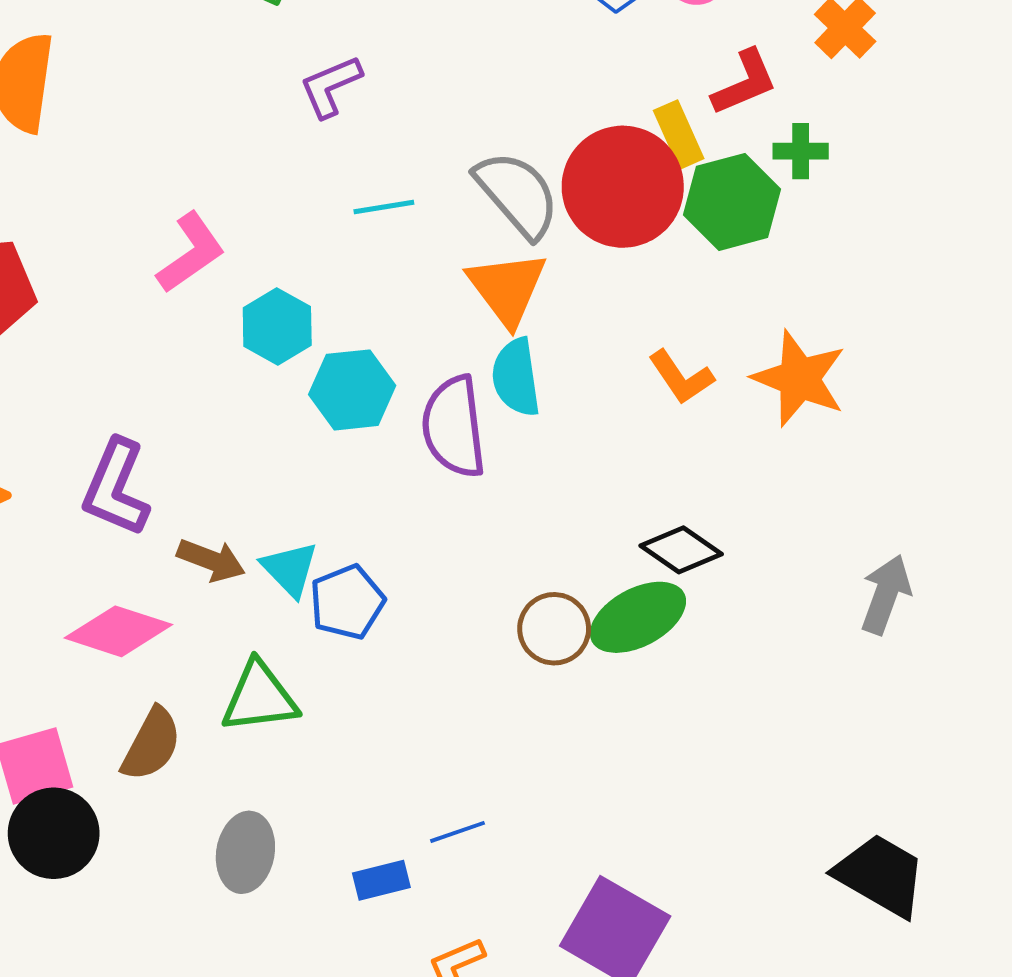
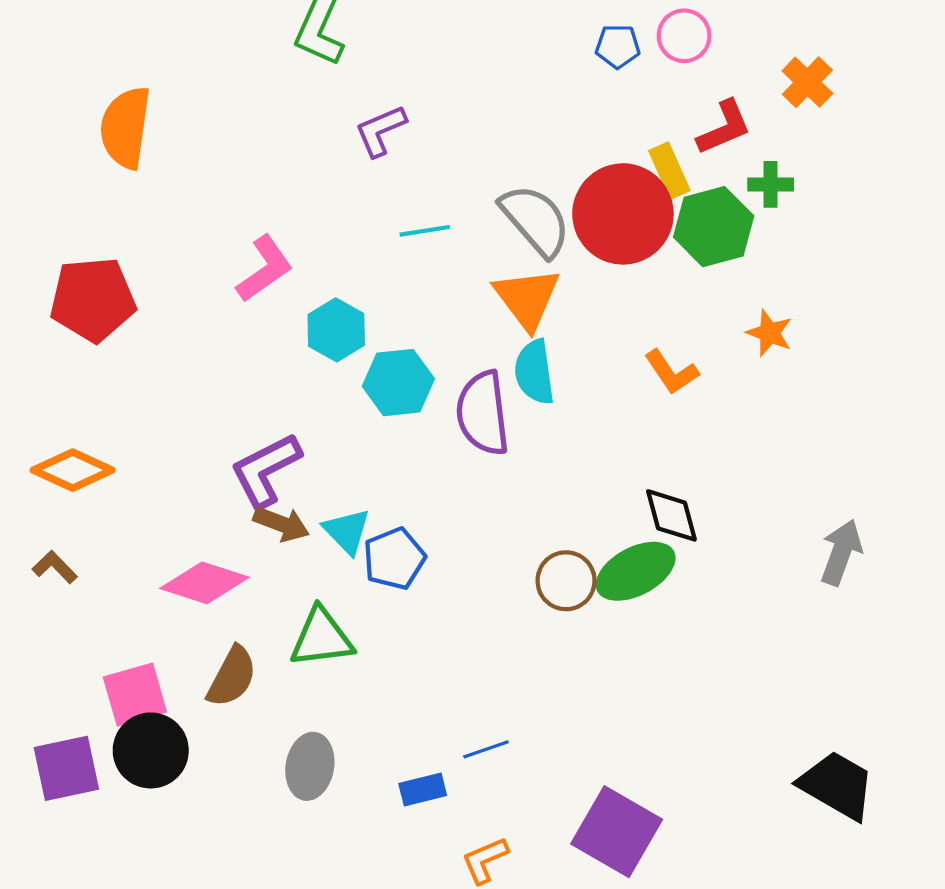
orange star: (799, 378) -> (769, 333), moved, size x0.6
purple L-shape: (116, 488) -> (266, 470), moved, turned 40
black diamond: (681, 550) -> (671, 515), turned 40

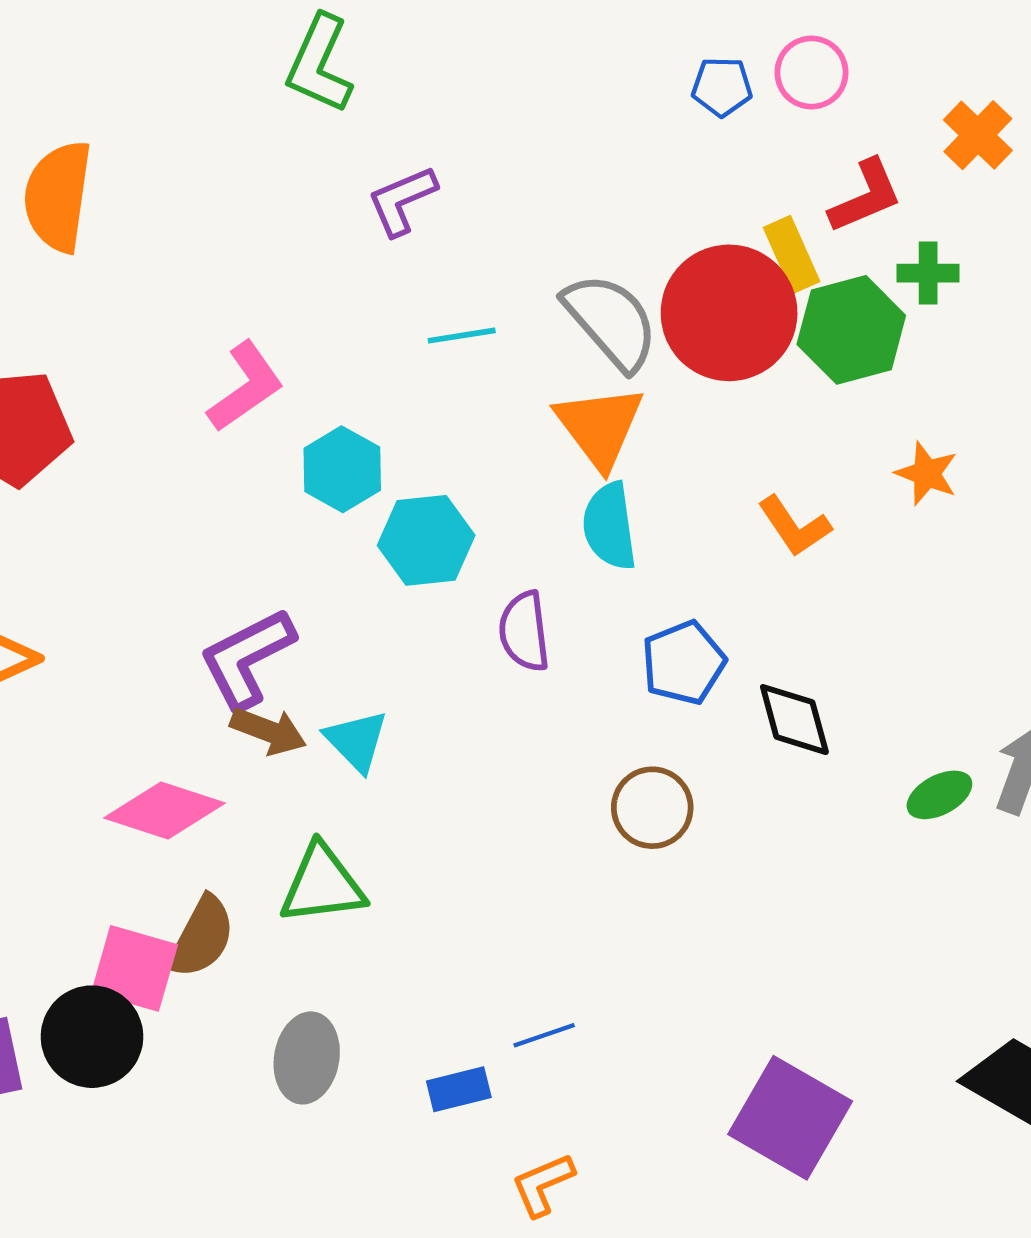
purple semicircle: (483, 413) -> (524, 631), moved, size x0.7
blue pentagon: (394, 559) -> (684, 663), moved
green ellipse: (636, 571) -> (939, 795), moved, size x0.6
pink square: (135, 695) -> (135, 968), moved, turned 32
purple square: (617, 832) -> (790, 1118), moved

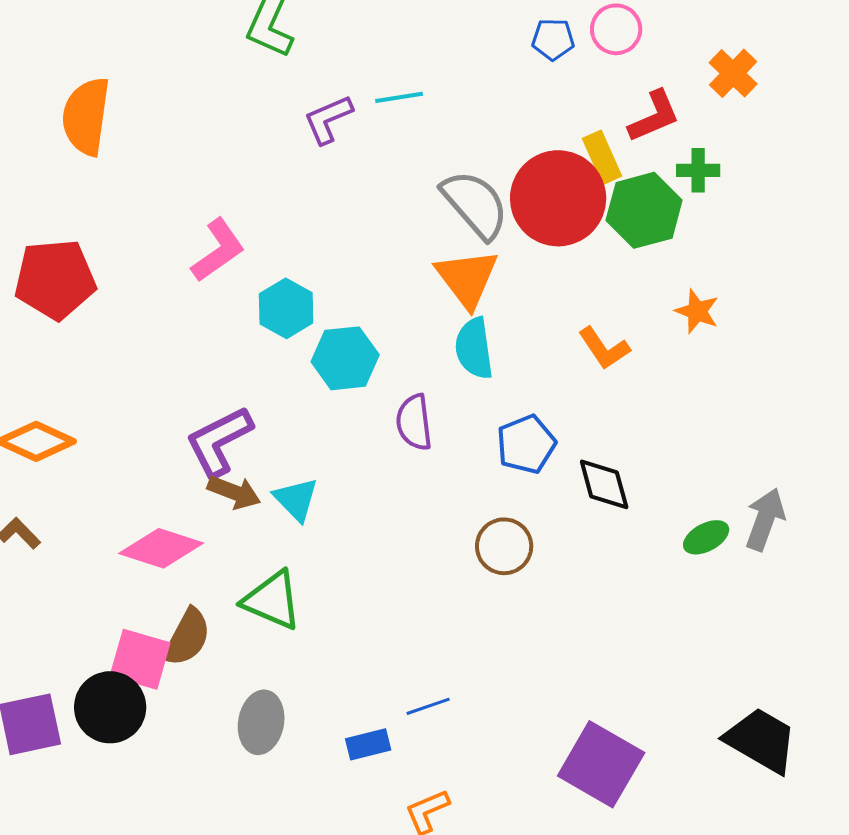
cyan line: (462, 336) -> (399, 97), moved
green triangle: (322, 884) -> (272, 600), turned 30

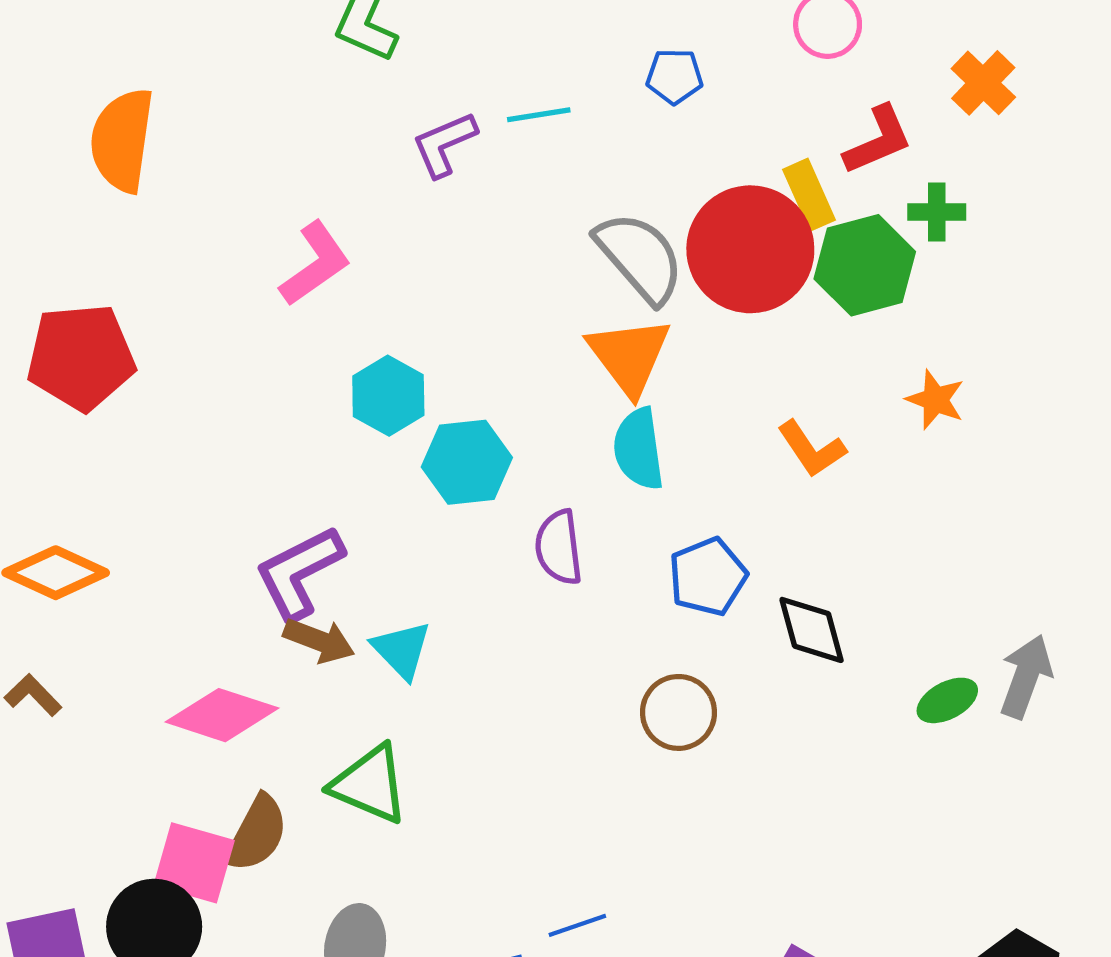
blue pentagon: (553, 39) -> (674, 76), moved
pink L-shape: (218, 250) -> (315, 264), moved

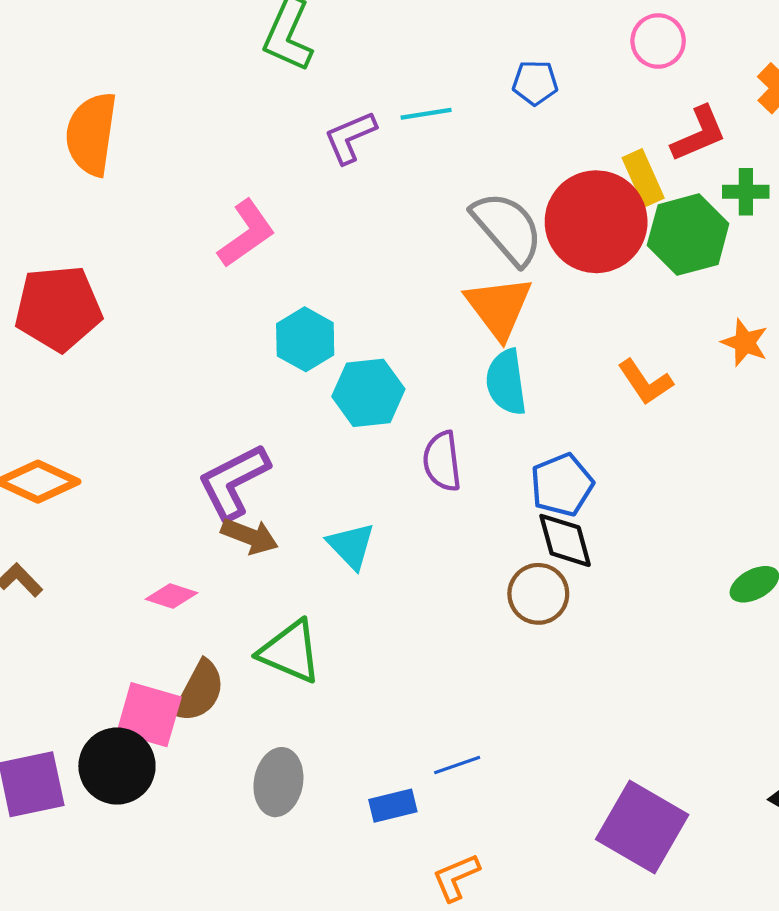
black diamond: (812, 630) -> (565, 540), moved
cyan triangle: (402, 650) -> (351, 546), moved
pink diamond: (222, 715) -> (172, 596), size x0.6

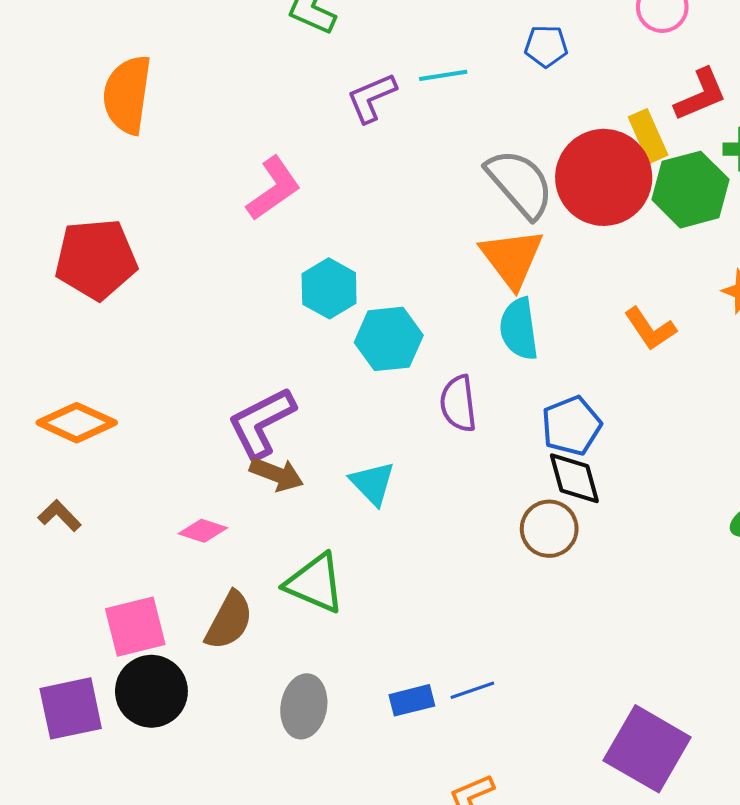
pink square: (149, 715) -> (135, 627), moved, turned -30
blue rectangle: (393, 806) -> (412, 700), moved

